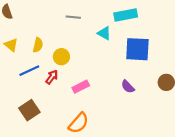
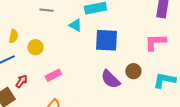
red arrow: (52, 77) -> (21, 81), moved
purple semicircle: (128, 87) -> (110, 79), moved, size x1.5

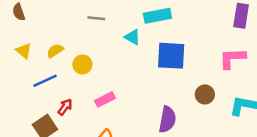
yellow semicircle: (13, 36) -> (55, 51), turned -136
purple semicircle: (110, 79) -> (167, 119), moved, turned -125

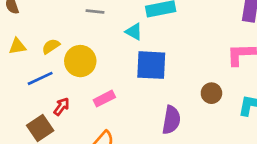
yellow triangle: (24, 51) -> (17, 46), turned -49
blue square: (171, 56) -> (151, 65), moved
yellow circle: (82, 64) -> (80, 61), size x1.5

